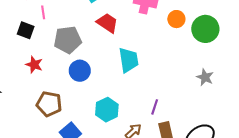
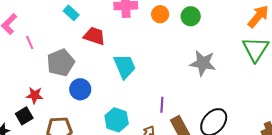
green circle: (205, 29) -> (191, 16), size x0.7
black square: (26, 30) -> (24, 116), moved, turned -36
gray star: (205, 77) -> (203, 63), size x1.5

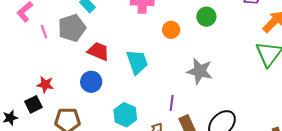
orange circle: (160, 14) -> (171, 30), moved
red trapezoid: (94, 36) -> (98, 51), moved
gray pentagon: (61, 63) -> (72, 28), moved
gray star: (203, 63) -> (200, 71), moved

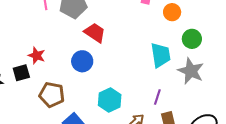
green circle: (206, 17) -> (192, 39), moved
orange circle: (171, 30) -> (172, 12), moved
cyan trapezoid: (137, 62) -> (161, 55), moved

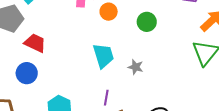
green circle: (192, 39) -> (147, 22), moved
gray star: (191, 71) -> (136, 67), size x0.6

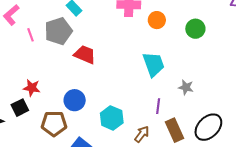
gray star: (136, 67) -> (186, 87), moved
blue circle: (27, 73) -> (75, 100), moved

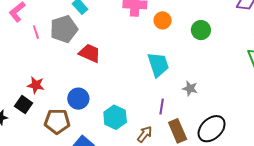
black square: (20, 108) -> (24, 105), turned -30

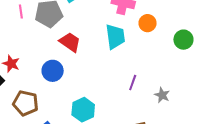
cyan trapezoid: (158, 65) -> (115, 37), moved
blue circle: (78, 99) -> (53, 71), moved
purple line: (162, 107) -> (133, 83), moved

